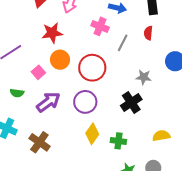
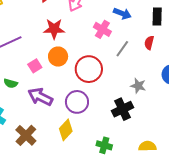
purple arrow: (48, 102) -> (40, 97), turned -125
yellow diamond: (92, 134) -> (66, 130), moved

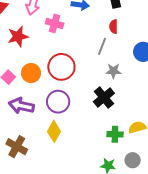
pink cross: (102, 29) -> (55, 23), moved
gray line: (122, 49) -> (102, 46), moved
orange circle: (58, 57) -> (31, 73), moved
green cross: (104, 145) -> (115, 134), moved

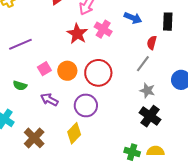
red semicircle: (114, 27) -> (152, 43), moved
red star: (18, 36) -> (77, 34), moved, turned 30
black cross: (104, 97) -> (150, 116), moved, turned -30
purple arrow: (21, 106) -> (49, 100), size x0.7

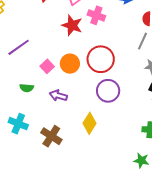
purple circle: (86, 105) -> (108, 91), moved

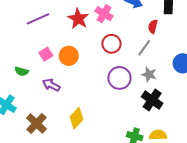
purple line: (19, 47) -> (38, 19), moved
red circle: (101, 59) -> (111, 44), moved, size x0.7
purple circle: (108, 91) -> (119, 78), moved

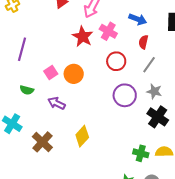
purple line: (38, 19) -> (22, 49), moved, turned -50
red semicircle: (153, 27) -> (143, 42), moved

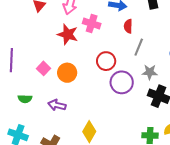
red circle: (116, 61) -> (106, 61), moved
pink square: (51, 72) -> (43, 68), moved

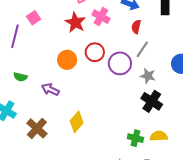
red circle: (106, 61) -> (95, 52), moved
pink square: (43, 68) -> (34, 18), moved
purple circle: (122, 82) -> (120, 63), moved

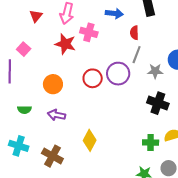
red semicircle: (136, 27) -> (134, 33), moved
red circle: (95, 52) -> (93, 78), moved
orange circle: (67, 60) -> (53, 84), moved
gray star: (148, 76) -> (155, 71), moved

